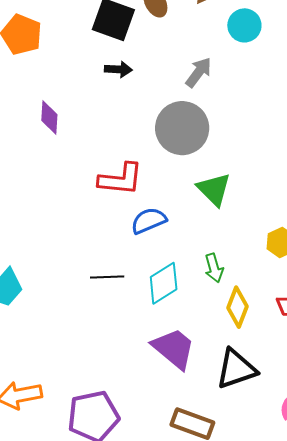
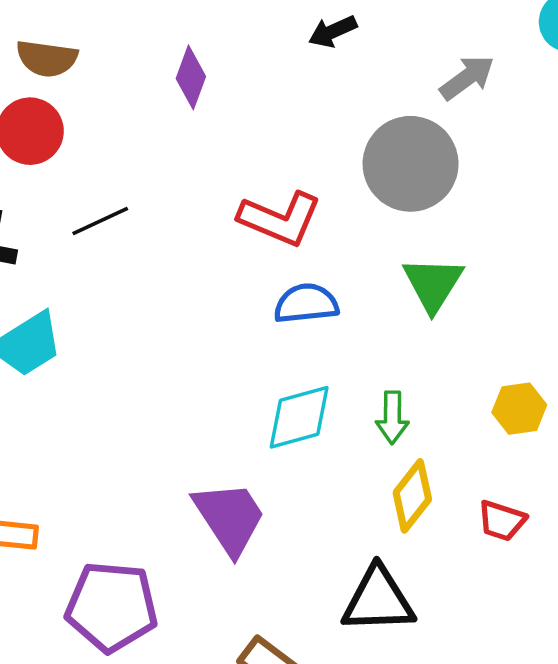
black arrow: (118, 69) -> (333, 31), turned 136
black line: (107, 277) -> (100, 221), moved, turned -40
purple trapezoid: (174, 348) -> (230, 518), moved

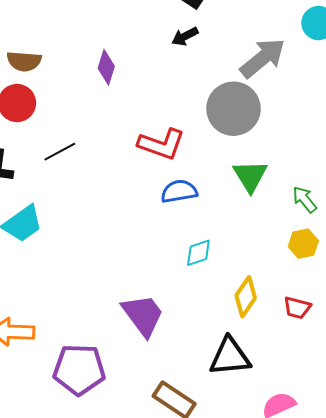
gray arrow: (467, 78) -> (263, 58), size x1.5
cyan diamond: (299, 417) -> (198, 253), moved, size x0.7
green arrow: (392, 417) -> (305, 199), moved, turned 144

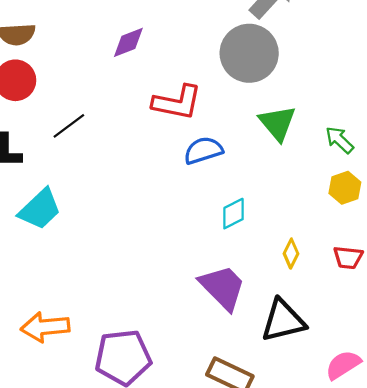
purple diamond: (106, 67) -> (128, 42), moved, turned 60
yellow diamond: (246, 297) -> (291, 254), size x0.7
purple trapezoid: (143, 315) -> (223, 287), moved

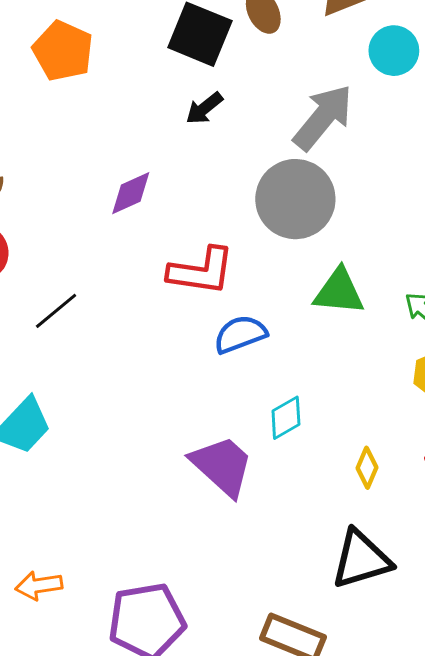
green triangle: (277, 123) -> (339, 292), turned -42
purple trapezoid: (223, 287) -> (222, 466), moved
orange arrow: (45, 327) -> (39, 585), size x0.7

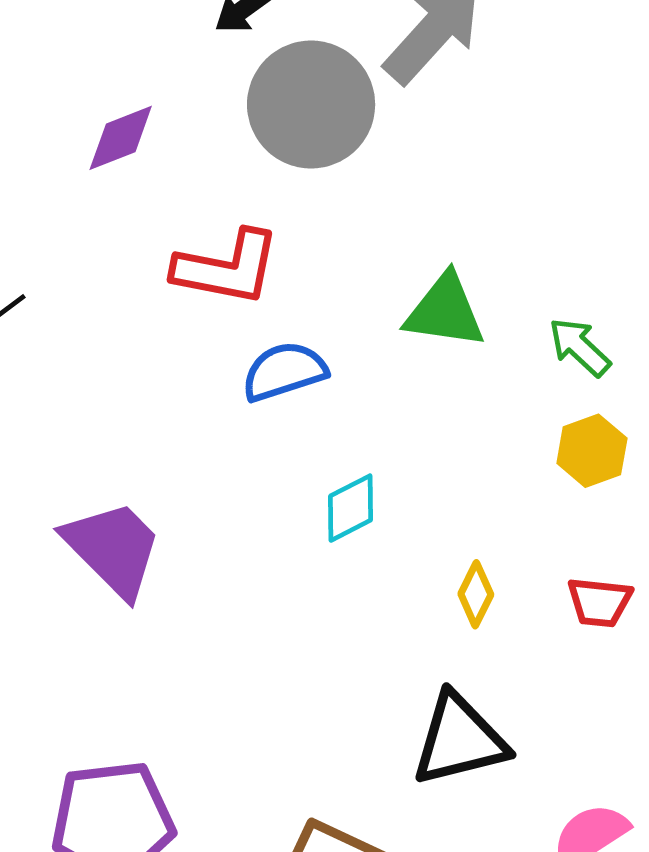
gray circle: (295, 199) -> (311, 105), moved
purple trapezoid: (222, 466) -> (113, 549), moved

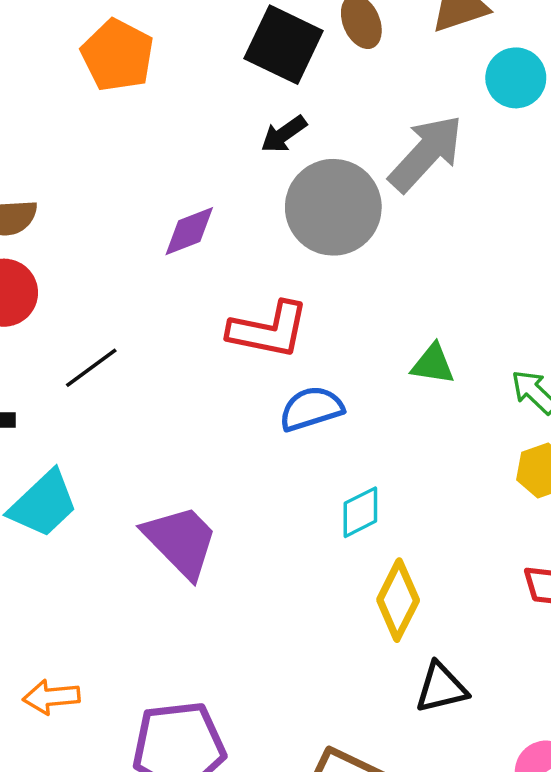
green triangle: (445, 311) -> (433, 364), size x0.7
yellow diamond: (476, 594) -> (398, 600), moved, size x1.6
black triangle: (459, 740) -> (441, 688), size x0.7

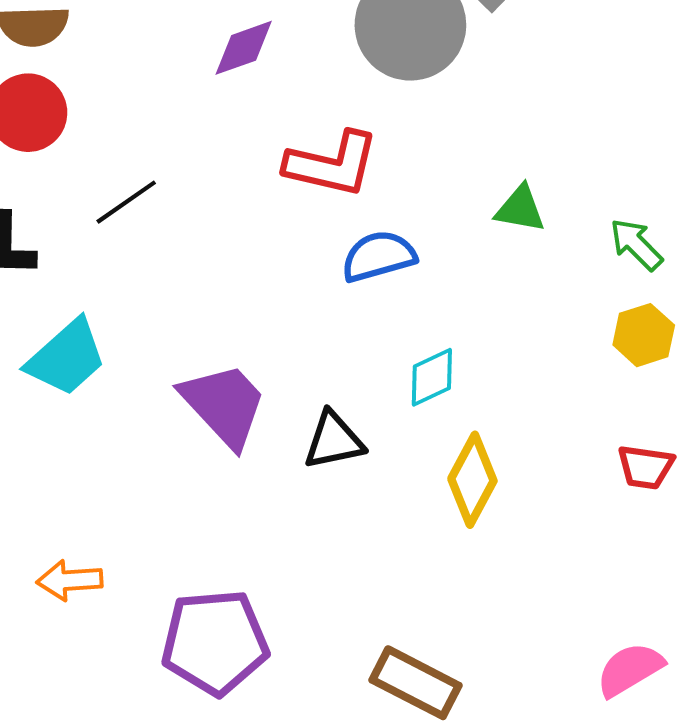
black triangle: (441, 688) -> (334, 440), moved

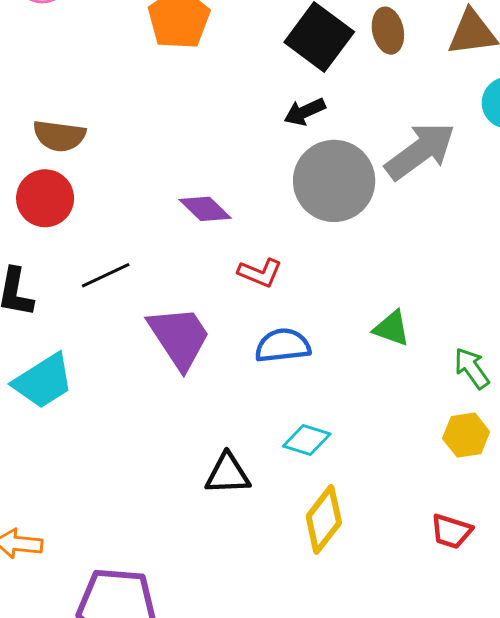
purple diamond: (244, 48) -> (205, 209), moved, turned 54
red L-shape: (332, 164) -> (260, 273), size x0.6
cyan diamond: (432, 377) -> (307, 440), turned 33
purple trapezoid: (224, 405) -> (179, 337), moved

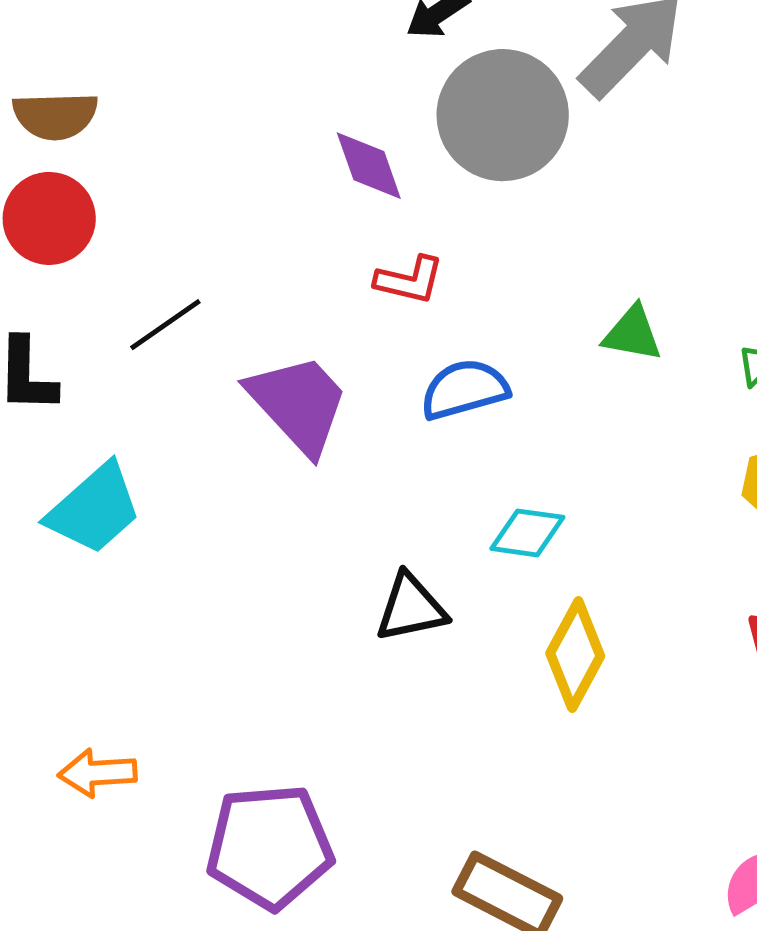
purple diamond: (205, 209) -> (369, 166), moved, turned 36

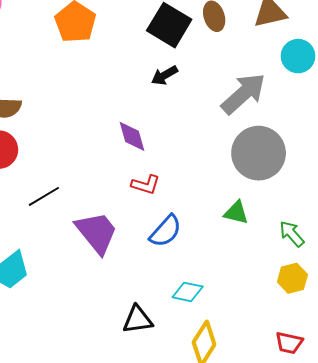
gray circle: (503, 115) -> (259, 153), moved
blue semicircle: (464, 389) -> (165, 231), turned 144

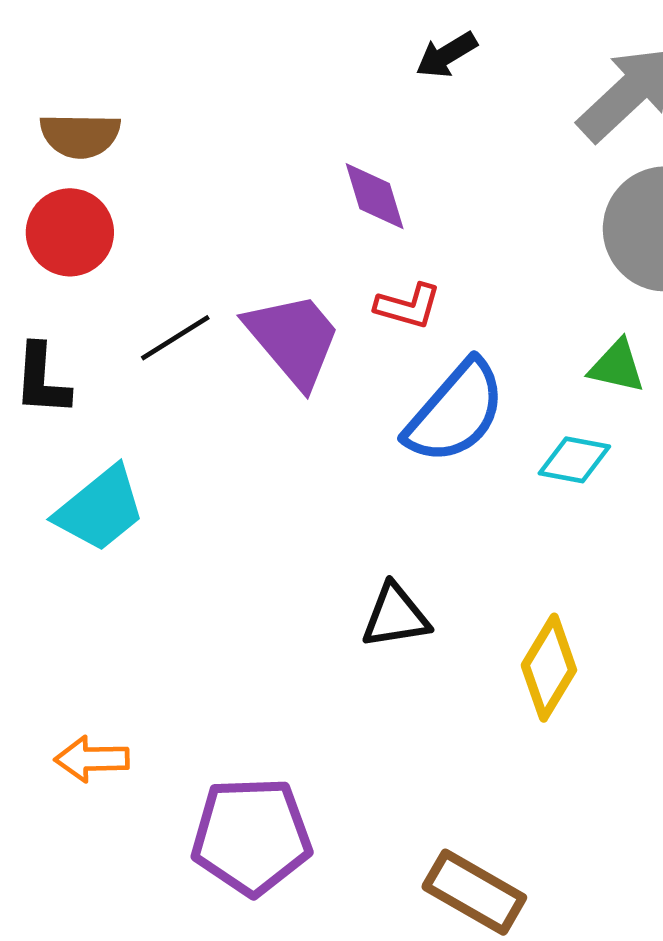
blue semicircle: (165, 231) -> (455, 412), size x1.4
purple trapezoid: (97, 233) -> (293, 339), moved
cyan diamond: (188, 292) -> (574, 460), moved

